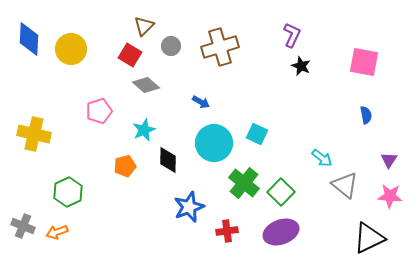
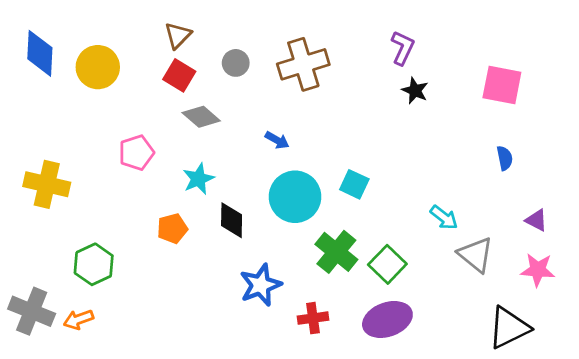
brown triangle: (144, 26) -> (178, 35), moved
purple triangle: (389, 160) -> (536, 220), turned -36
gray cross: (23, 226) -> (32, 311), size x1.4

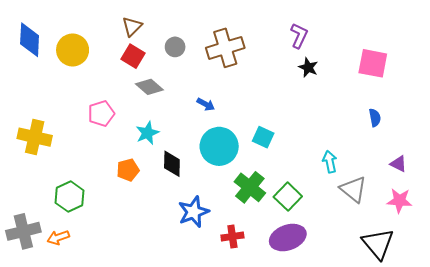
cyan arrow: (444, 217) -> (330, 162), turned -140
gray cross: (32, 311) -> (23, 231), turned -36
black triangle: (509, 328) -> (378, 244), turned -44

